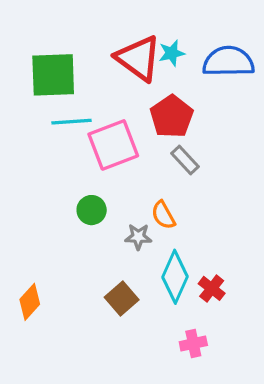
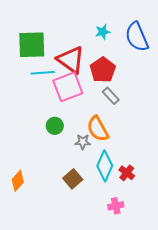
red triangle: (138, 58) -> (71, 60), moved
blue semicircle: (228, 62) -> (137, 37), turned -112
orange semicircle: (163, 215) -> (98, 129), size x1.5

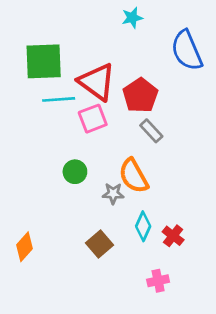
cyan star: (103, 32) -> (132, 18), moved
pink square: (68, 87) -> (93, 119), size x0.7
cyan diamond: (105, 166) -> (143, 226), size x0.7

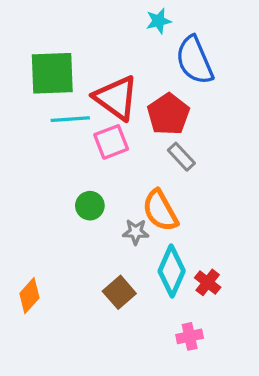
blue semicircle: (187, 50) -> (194, 60), moved
cyan diamond: (143, 226) -> (172, 271), size x1.4

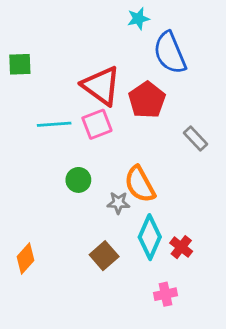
green square: (52, 73) -> (20, 64), moved, size x0.6
cyan line: (70, 119) -> (54, 124), moved
gray rectangle: (181, 157) -> (195, 139), moved

